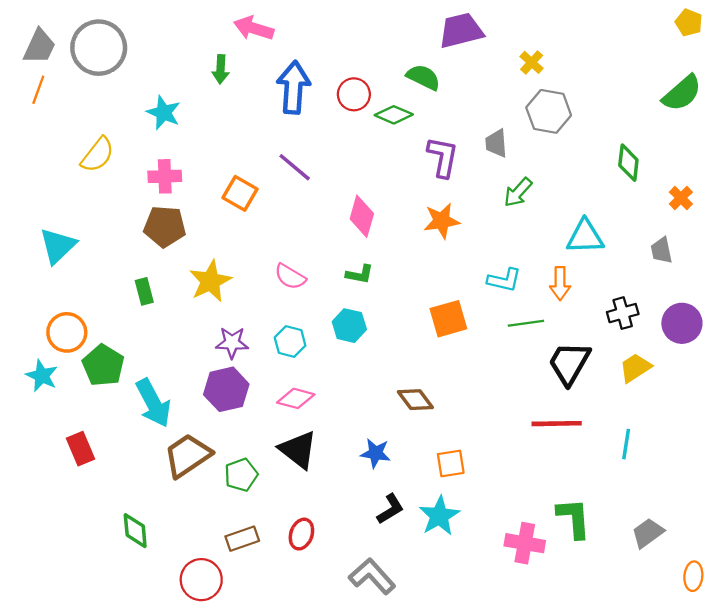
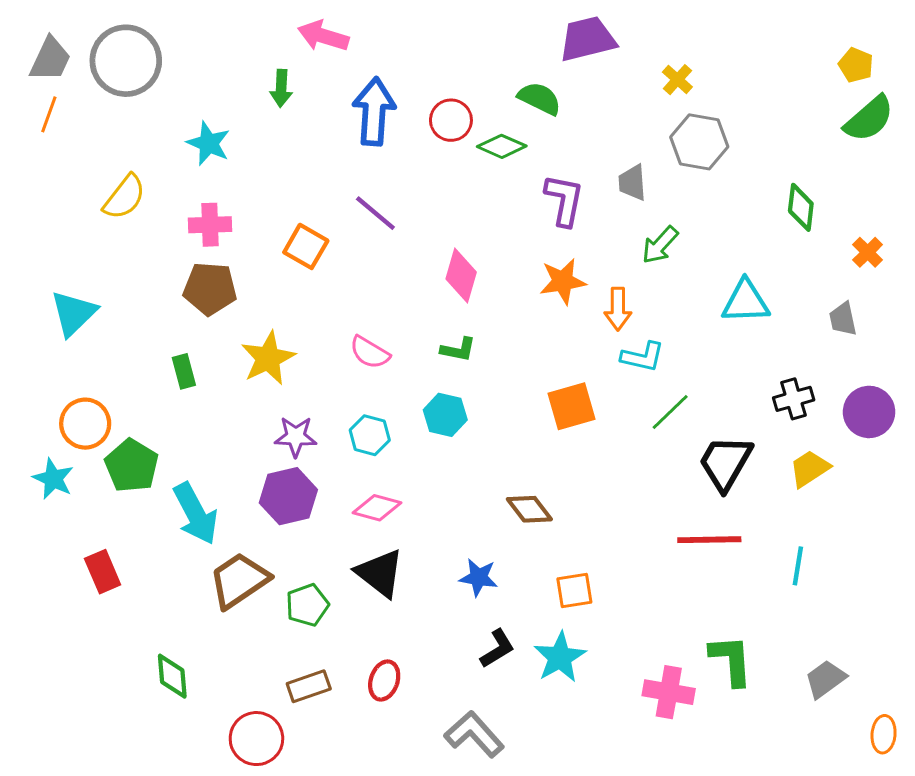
yellow pentagon: (689, 23) -> (856, 65), moved
orange arrow: (560, 283) -> (618, 309), moved
green line: (526, 323) -> (670, 412), turned -36

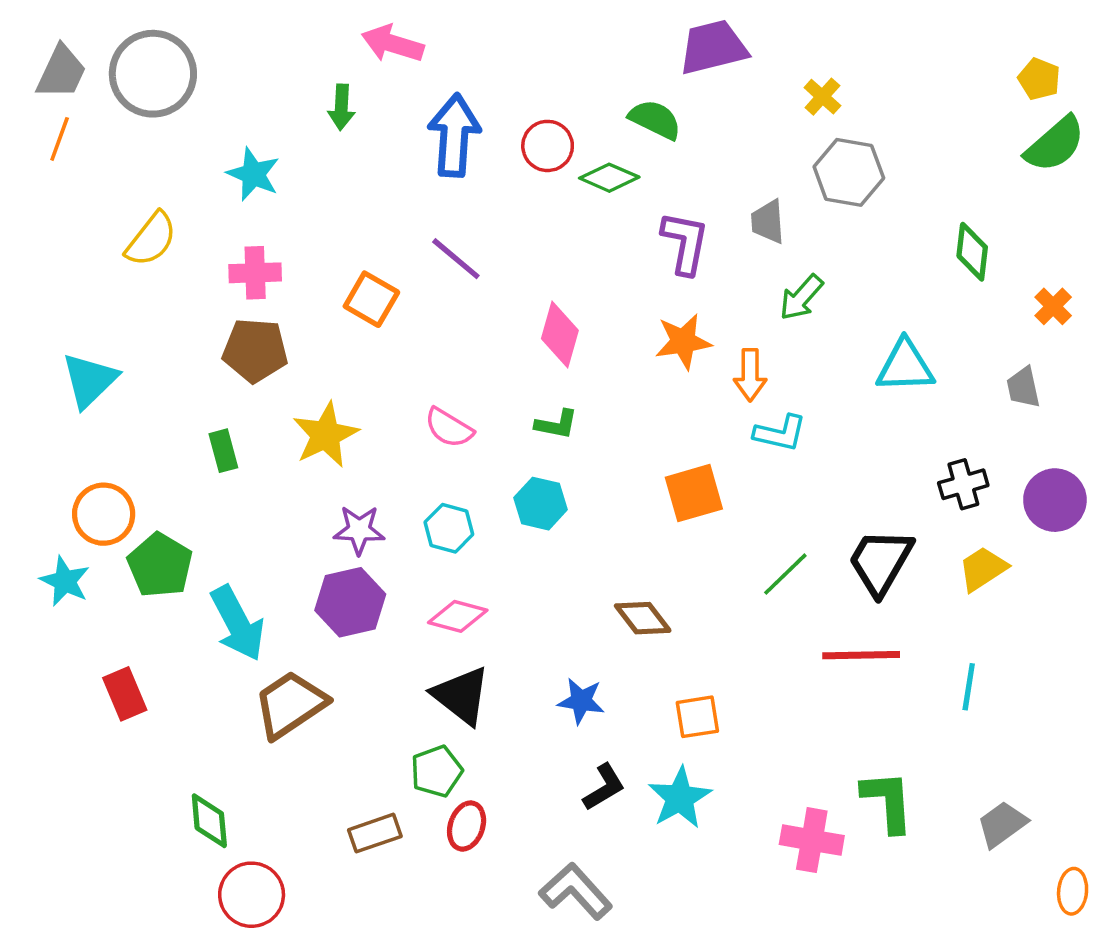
green line: (670, 412) -> (785, 574), moved
green pentagon: (307, 605) -> (437, 771), moved
red circle: (256, 739) -> (252, 895), moved

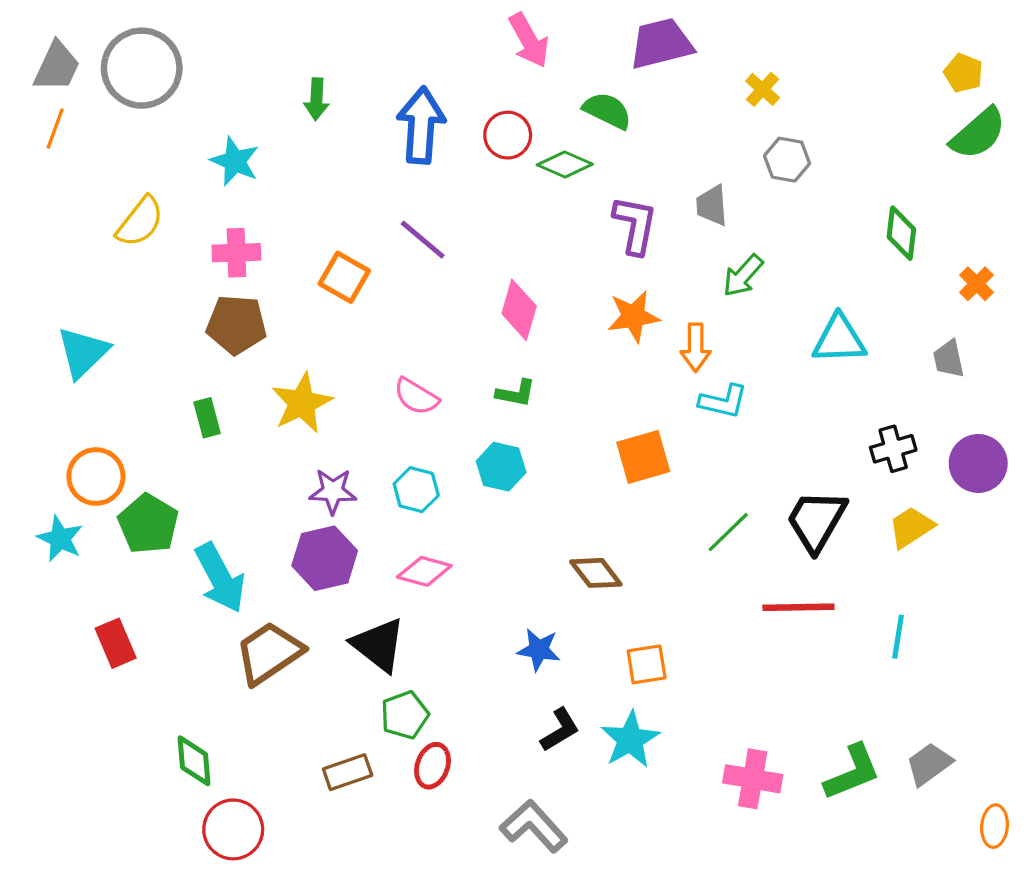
pink arrow: (393, 44) -> (529, 40), moved, turned -136
gray hexagon: (849, 172) -> (787, 160), size x0.7
black triangle: (461, 696) -> (379, 645), moved
green L-shape: (888, 801) -> (852, 772), moved, turned 72

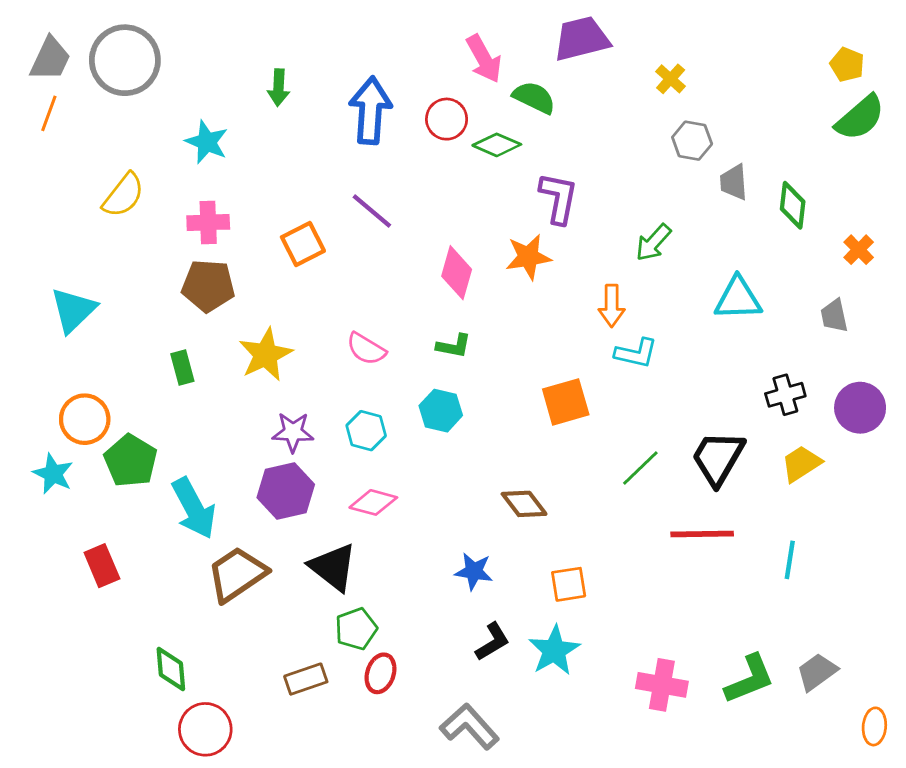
pink arrow: (529, 40) -> (484, 59), moved
gray trapezoid: (712, 205) -> (734, 182), moved
orange square: (344, 277) -> (303, 244), turned 33
orange star: (633, 316) -> (528, 257), moved

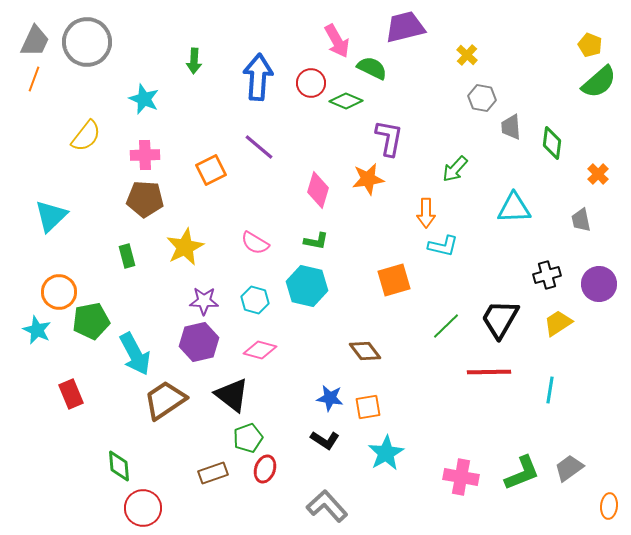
cyan hexagon: (441, 411) -> (307, 286), size x1.4
green pentagon: (131, 461) -> (91, 321), turned 30
orange square: (569, 584) -> (368, 407), moved
black L-shape: (492, 642) -> (325, 440), moved, turned 64

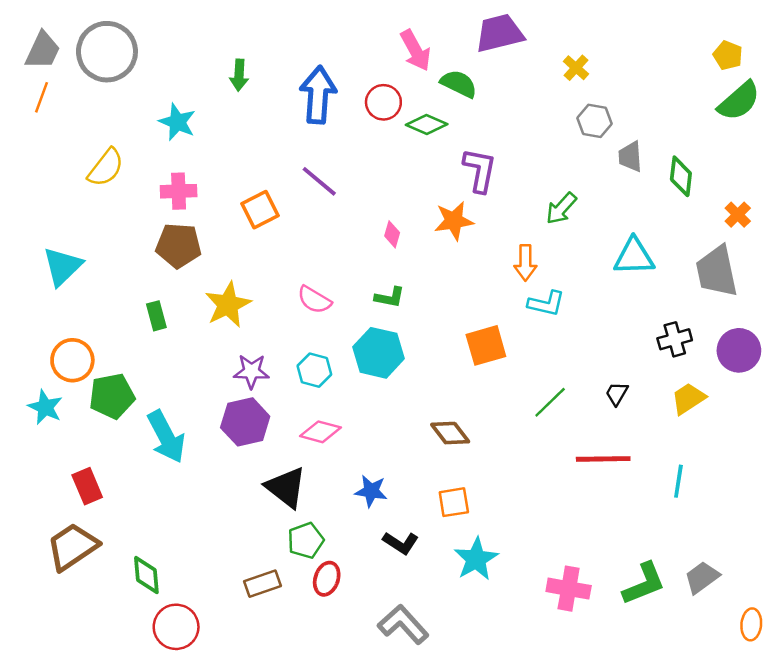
pink diamond: (318, 190) -> (392, 234), size x0.6
gray trapezoid: (581, 220) -> (717, 271), size x1.8
black trapezoid: (500, 319) -> (617, 394), size x0.5
blue star: (330, 398) -> (371, 491), moved
brown trapezoid: (165, 400) -> (72, 547), moved

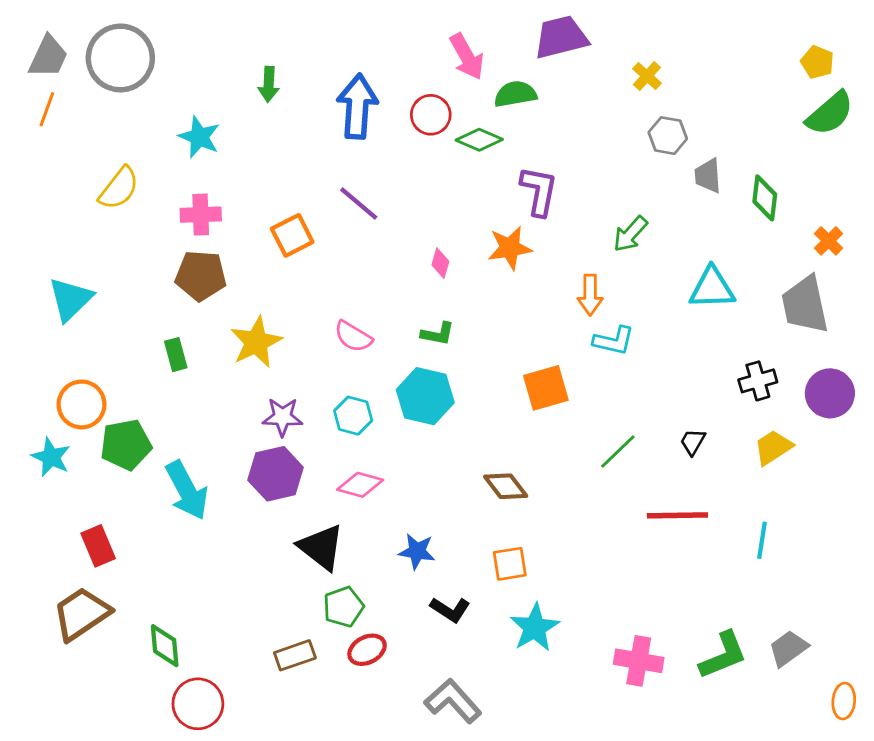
green semicircle: (459, 84) -> (515, 94), turned -36
red ellipse: (327, 579) -> (367, 650), turned 44

